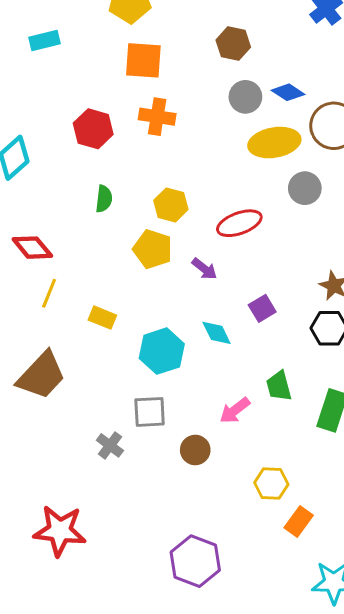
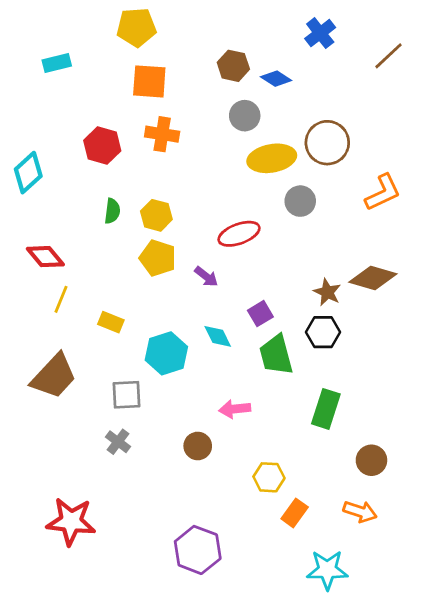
blue diamond: (288, 92) -> (276, 79), moved
yellow hexagon: (171, 205) -> (156, 215), moved
green trapezoid: (279, 386) -> (276, 355), moved, size x1.4
pink arrow: (235, 410) -> (235, 409), turned 32
gray square: (150, 412) -> (127, 395), moved

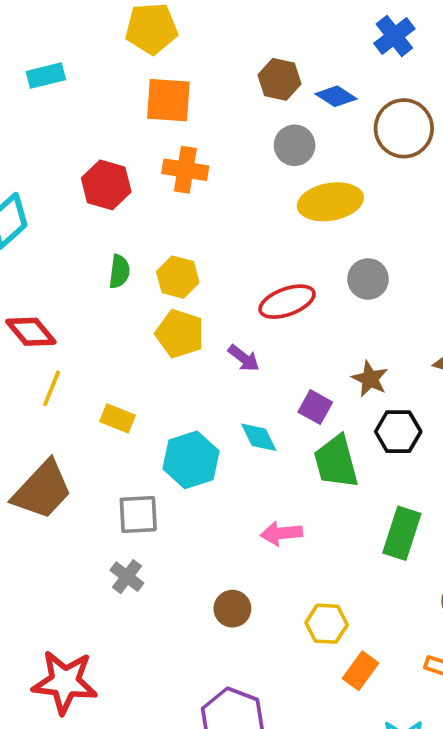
brown circle: (327, 143) -> (404, 128), moved
gray circle: (300, 201) -> (368, 279), moved
brown star: (327, 292) -> (370, 379), moved
purple square: (260, 314) -> (315, 407), turned -30
brown circle: (198, 446) -> (232, 609), moved

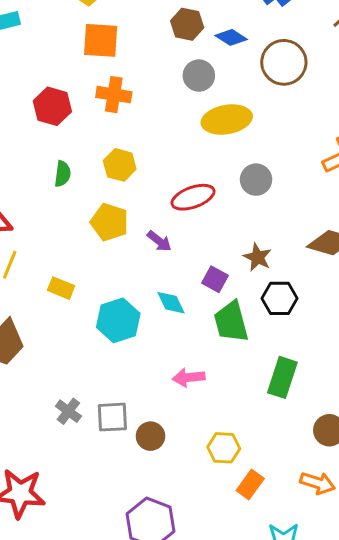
yellow hexagon: (178, 277) -> (120, 165), moved
gray square: (138, 514) -> (112, 417), moved

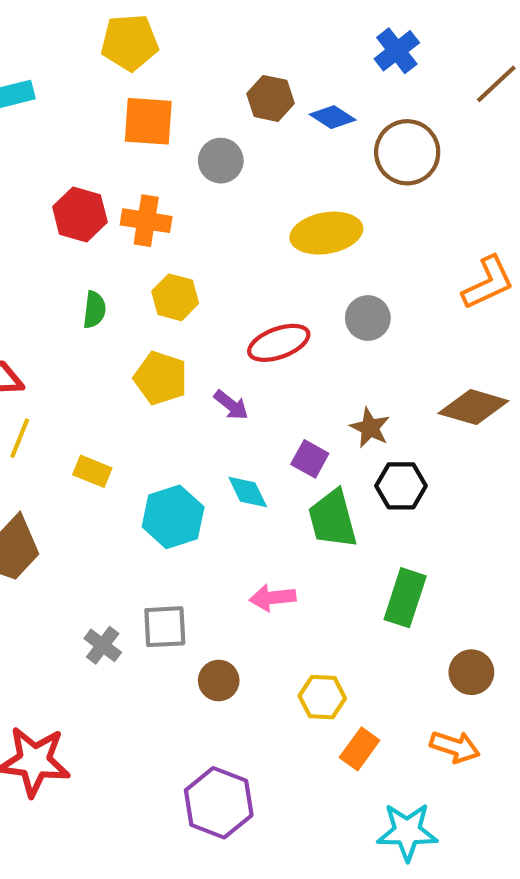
gray circle: (199, 76) -> (221, 161), moved
orange cross: (114, 95) -> (146, 221), moved
gray square: (112, 417) -> (165, 627), moved

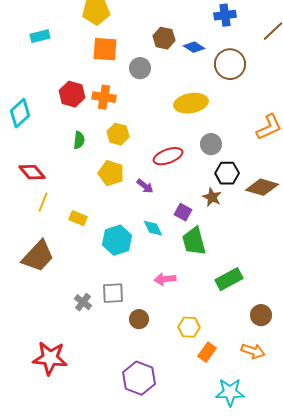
blue cross: (397, 51) -> (225, 15), turned 30
black hexagon: (401, 486) -> (227, 173), moved
green rectangle: (405, 598) -> (229, 279), turned 44

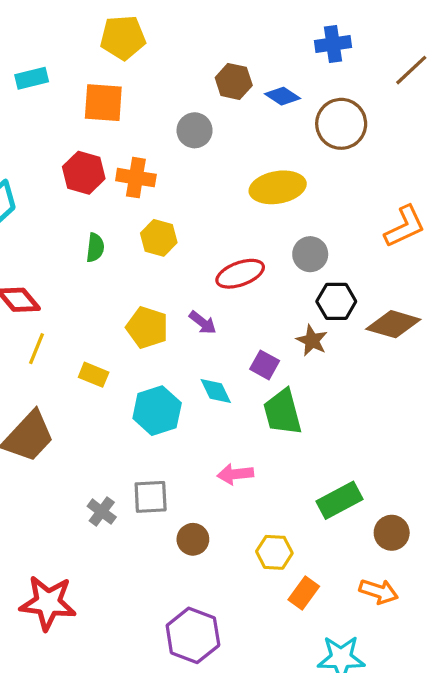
orange square: (105, 49) -> (103, 103), moved
yellow pentagon: (111, 173) -> (147, 327), moved
green rectangle: (229, 279) -> (340, 500), moved

